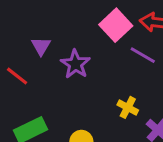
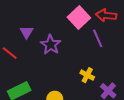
purple line: (143, 55) -> (98, 38), turned 36

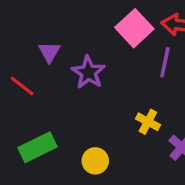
purple line: (98, 38) -> (165, 62), turned 36

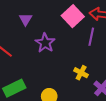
purple triangle: (49, 52) -> (26, 19), moved

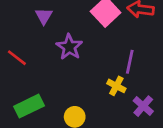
purple line: (91, 37) -> (130, 62), moved

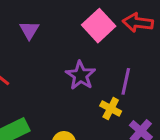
purple star: (69, 47) -> (81, 75), moved

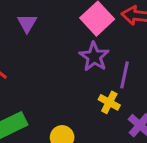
purple star: (81, 75) -> (94, 57), moved

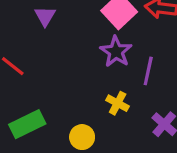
yellow cross: (109, 102) -> (118, 103), moved

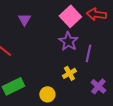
yellow cross: (118, 103) -> (69, 73), turned 32

